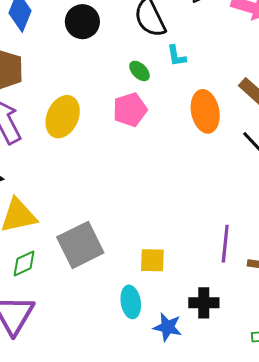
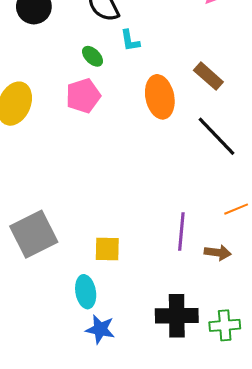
black cross: (204, 303) -> (177, 316), moved, size x1.4
blue star: (168, 327) -> (100, 329), moved

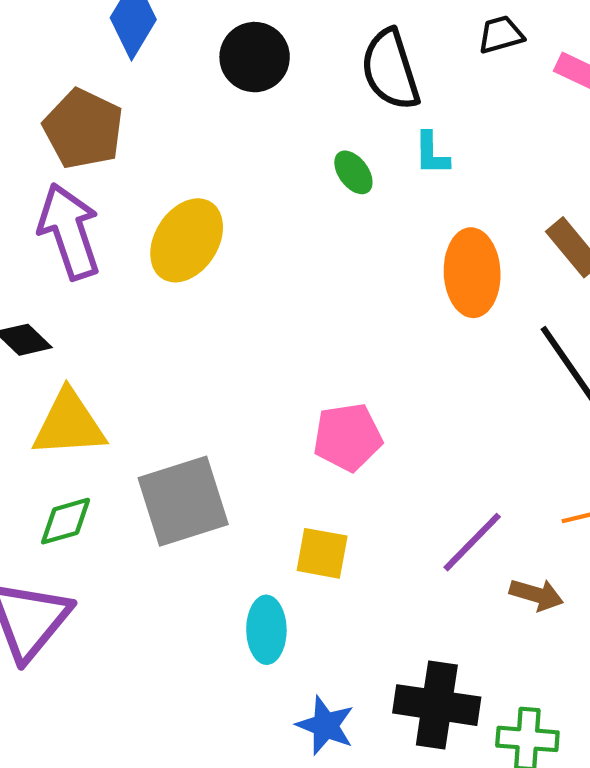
pink pentagon: (83, 96) -> (348, 437), moved
purple line: (181, 231) -> (472, 542), turned 30
blue star: (100, 329) -> (325, 725), moved

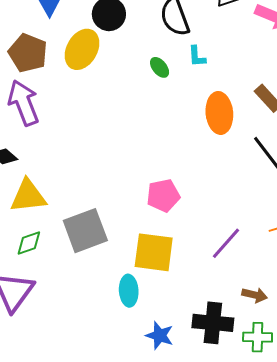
yellow ellipse: (187, 240) -> (82, 49), moved
yellow square: (322, 553) -> (154, 252), size x1.6
brown arrow: (536, 595) -> (255, 295), moved

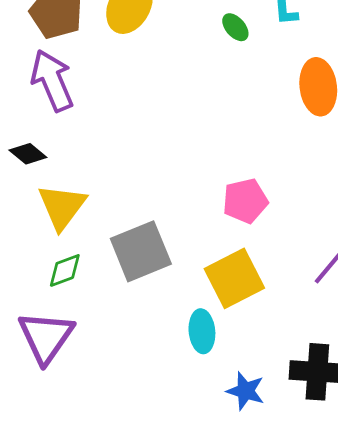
yellow triangle: (28, 196) -> (62, 207), turned -45
yellow square: (154, 252) -> (234, 278), turned -33

